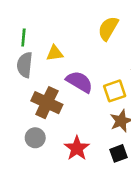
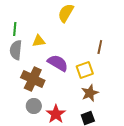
yellow semicircle: (108, 28) -> (66, 13), moved
gray circle: (35, 138) -> (34, 106), moved

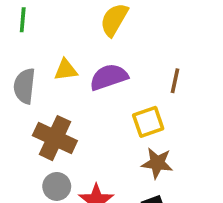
green line: (15, 29) -> (23, 20), moved
purple semicircle: (58, 63) -> (109, 77), moved, turned -50
brown star: (90, 93) -> (157, 163), turned 30

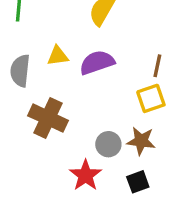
yellow square: (148, 122) -> (151, 98), moved
gray circle: (57, 186) -> (108, 144), moved

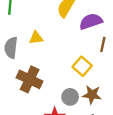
purple semicircle: (97, 62) -> (91, 21), moved
yellow square: (151, 98) -> (82, 66), moved, turned -30

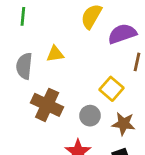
gray circle: (70, 97) -> (90, 116), moved

